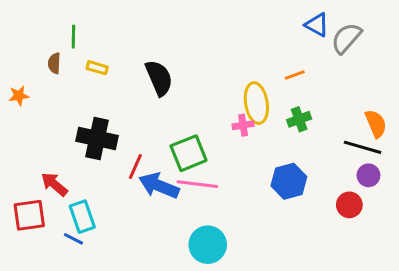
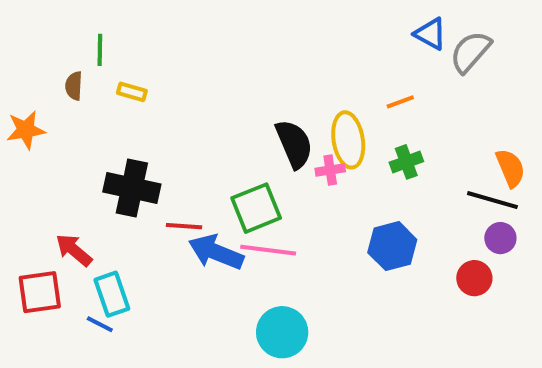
black semicircle: (159, 78) -> (294, 144), moved
orange star: (19, 96) -> (26, 130), size x1.4
red line: (135, 166) -> (184, 226), turned 70

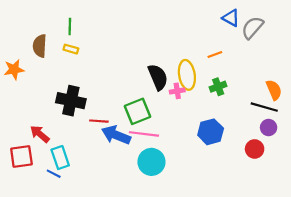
green line: (100, 50) -> (70, 27), moved
brown semicircle: (74, 86) -> (40, 46), size x1.5
cyan circle: (282, 332) -> (151, 162), moved

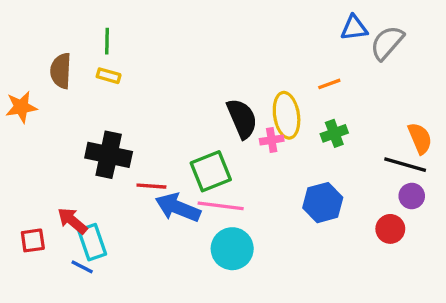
blue triangle: (231, 18) -> (354, 28), turned -36
red arrow: (40, 134) -> (72, 221), moved
red square: (21, 157) -> (33, 240), size x0.7

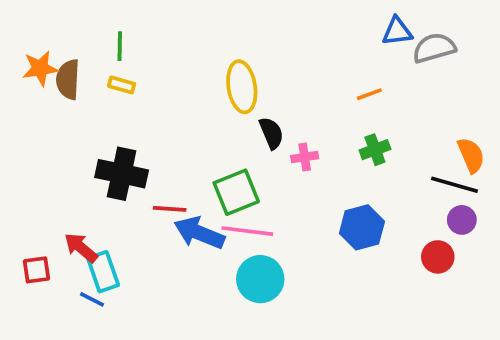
gray semicircle: (387, 43) -> (434, 48), turned 33
orange star: (21, 107) -> (40, 68), moved
yellow ellipse: (287, 115) -> (242, 87), moved
black semicircle: (242, 119) -> (271, 133), size x0.7

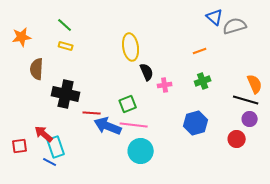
blue triangle: (397, 31) -> (215, 17), turned 48
green line: (120, 46) -> (65, 25), turned -49
brown semicircle: (68, 79) -> (37, 69), moved
green square: (236, 192) -> (128, 104), size x0.7

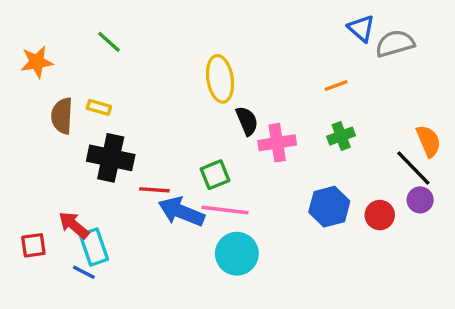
yellow rectangle: (66, 46) -> (99, 107), moved
pink cross: (165, 85) -> (277, 143), size x1.5
black line: (246, 100) -> (413, 168), turned 30
red circle: (237, 139) -> (380, 215), moved

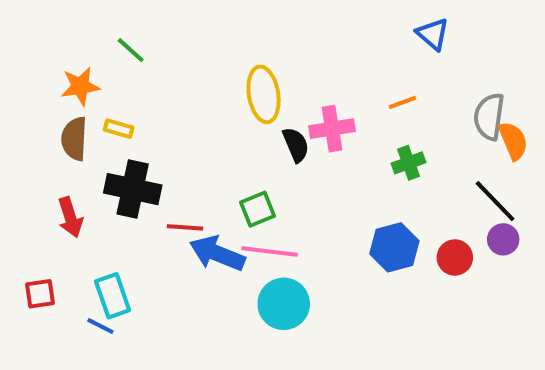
gray semicircle: (395, 44) -> (489, 117), moved, turned -66
orange star: (37, 62) -> (80, 86), moved
orange semicircle: (429, 141) -> (513, 141), moved
pink cross: (277, 143) -> (332, 129), moved
red arrow: (74, 225) -> (70, 217), moved, turned -148

